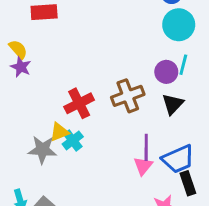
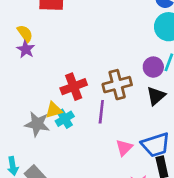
purple line: (146, 147) -> (101, 112), moved

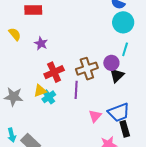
purple star: (26, 49) -> (41, 43), moved
purple circle: (153, 67) -> (111, 63), moved
gray star: (37, 124) -> (14, 97), moved

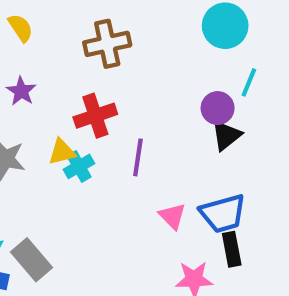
cyan circle: (123, 22) -> (225, 26), moved
purple star: (41, 43) -> (21, 91), moved
brown cross: (87, 69) -> (107, 44), moved
pink triangle: (95, 116) -> (172, 216), turned -32

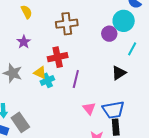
purple circle: (218, 108) -> (109, 34), moved
yellow triangle: (62, 152) -> (40, 73), turned 32

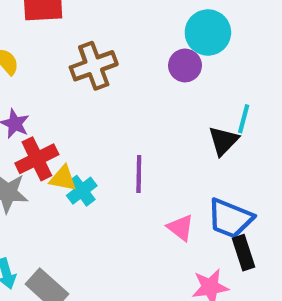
cyan line: (132, 49) -> (244, 119), moved
red cross: (58, 57) -> (37, 159), moved
blue trapezoid: (113, 110) -> (230, 218), turned 45

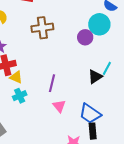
cyan cross: (82, 191) -> (20, 96), moved
pink triangle: (180, 228) -> (59, 106), moved

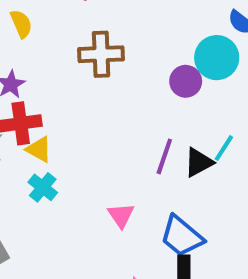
purple line: (52, 83) -> (164, 156), moved
cyan cross: (20, 96) -> (43, 187), turned -32

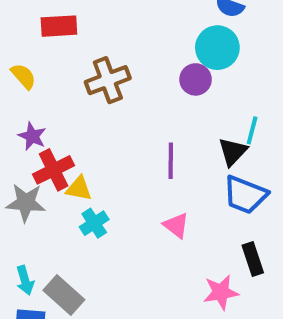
purple line: (164, 156) -> (171, 161), moved
cyan cross: (43, 187) -> (94, 223), turned 36
blue trapezoid: (182, 236) -> (245, 195), moved

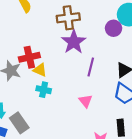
purple star: (32, 136) -> (74, 42), moved, size x1.6
cyan cross: (94, 223) -> (44, 90), turned 32

